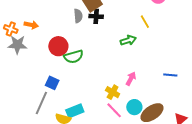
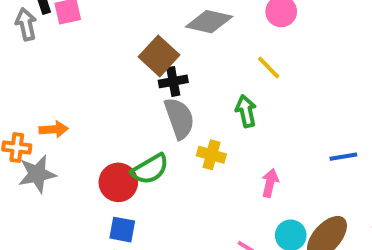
gray semicircle: (78, 16) -> (179, 118), moved, size x1.5
green arrow: (128, 40) -> (246, 111), turned -70
red circle: (58, 46) -> (118, 182), moved
yellow cross: (113, 92) -> (211, 155), moved

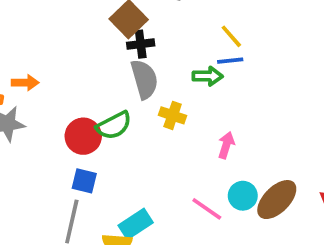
green arrow: (246, 111) -> (208, 76), turned 100
blue line: (343, 157) -> (230, 61), moved

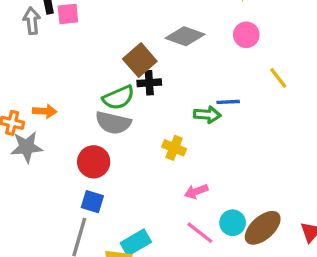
yellow line: (231, 36) -> (278, 78), moved
gray semicircle: (144, 79) -> (113, 123), moved, turned 116
green semicircle: (114, 125) -> (119, 98), moved
pink arrow: (226, 145) -> (196, 191), moved, turned -130

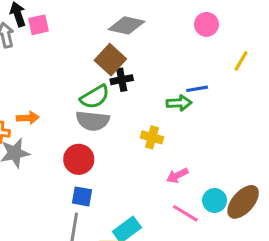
gray diamond: (185, 36) -> (127, 25), moved
yellow line: (278, 78) -> (241, 61), turned 75

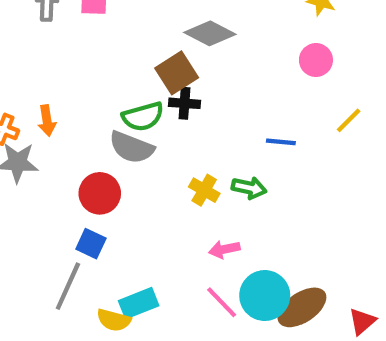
green arrow: (179, 103) -> (249, 188), moved
orange arrow: (28, 118) -> (47, 121), turned 70
cyan circle: (215, 200) -> (265, 296), size x1.5

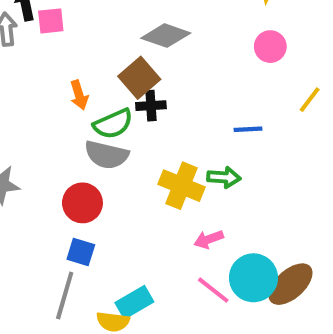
orange arrow: (47, 121) -> (79, 95), moved
yellow cross: (204, 190) -> (181, 186), size x1.5

